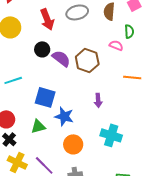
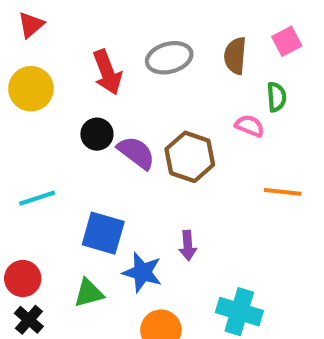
purple arrow: (98, 100) -> (188, 246), moved

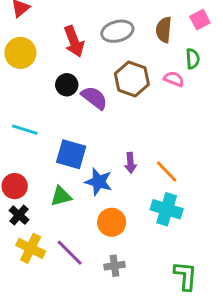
brown hexagon: (190, 157) -> (132, 79), moved
orange line: (283, 192) -> (167, 172), moved, turned 40
cyan line: (37, 198) -> (25, 130), turned 35

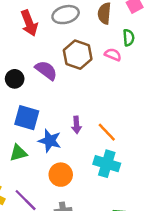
black circle: (67, 85) -> (15, 79), moved

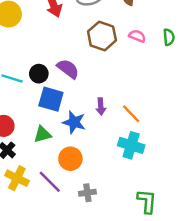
green semicircle: (129, 38) -> (169, 37), moved
purple semicircle: (46, 70) -> (68, 69), moved
black circle: (15, 79) -> (39, 74), moved
orange circle: (61, 175) -> (70, 159), moved

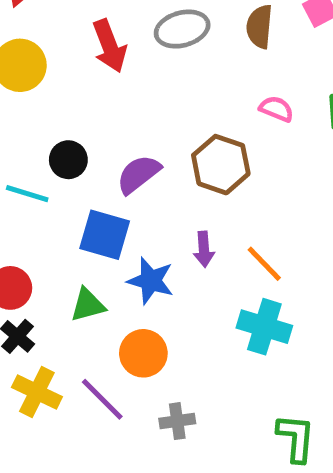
brown hexagon: (102, 36) -> (221, 165), moved
purple semicircle: (68, 69) -> (139, 174), turned -75
black circle: (39, 74) -> (68, 160), moved

